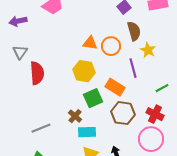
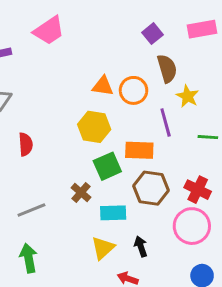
red semicircle: (37, 73) -> (26, 144), moved, size x0.7
orange rectangle: (115, 87) -> (139, 150), turned -30
green line: (162, 88) -> (208, 137), moved, turned 32
cyan rectangle: (87, 132) -> (113, 213), moved

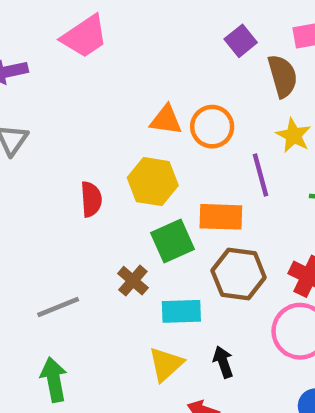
brown semicircle: (167, 69) -> (283, 76), moved
red semicircle: (26, 144) -> (91, 199), moved

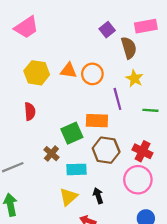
yellow hexagon: (153, 182) -> (37, 73), moved

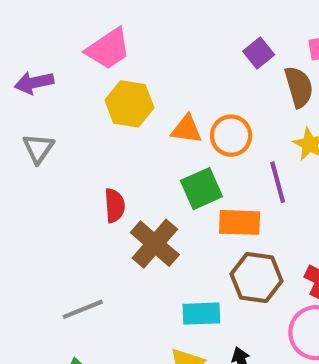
yellow hexagon: (37, 73) -> (129, 104), moved
green square: (72, 133) -> (201, 189), moved
brown cross: (51, 154) -> (155, 244), moved, size x1.6

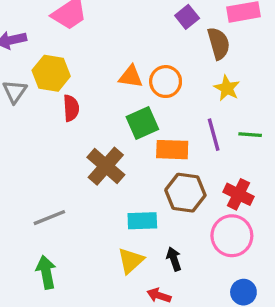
yellow hexagon: (129, 104) -> (51, 73), moved
purple line: (278, 182) -> (214, 135), moved
red semicircle: (115, 206) -> (71, 108), moved

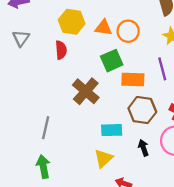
yellow hexagon: (51, 73) -> (72, 22), moved
gray line: (49, 218) -> (46, 128), turned -55
black arrow: (174, 259) -> (143, 148), moved

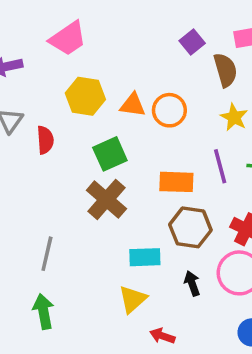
red semicircle: (61, 50) -> (45, 140), moved
green square: (112, 61) -> (110, 154), moved

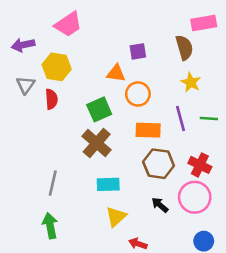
purple square: (192, 42) -> (138, 51), moved, turned 30
yellow hexagon: (85, 96) -> (57, 67), moved
orange circle: (169, 110) -> (138, 94), moved
cyan rectangle: (145, 257) -> (108, 184), moved
black arrow: (192, 283) -> (160, 205), turned -30

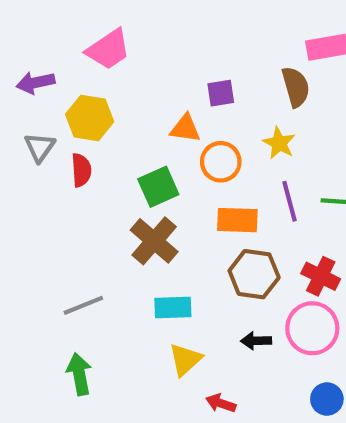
yellow star: (191, 82) -> (279, 143), moved
gray line: (53, 183) -> (83, 305), turned 55
black arrow: (160, 205) -> (256, 341), turned -42

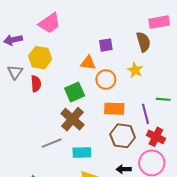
purple line: (289, 201) -> (146, 114), moved
gray line: (83, 305) -> (52, 143), moved

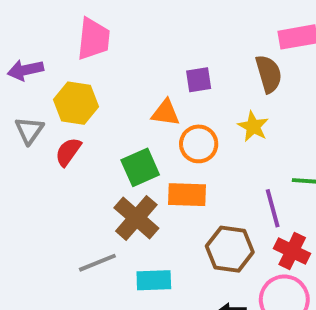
pink trapezoid: (50, 23) -> (94, 39), turned -50
red semicircle: (36, 84) -> (68, 152), turned -140
orange rectangle: (114, 109) -> (187, 195), moved

